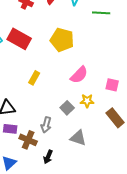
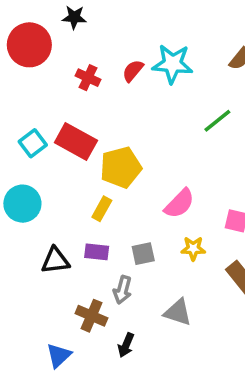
green line: (101, 13) -> (217, 121), moved, turned -42
yellow pentagon: (62, 40) -> (121, 167), moved, turned -30
gray square: (67, 108) -> (143, 254), moved, turned 32
purple rectangle: (10, 129) -> (97, 252), moved

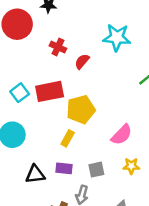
red semicircle: (133, 71) -> (82, 61), moved
red rectangle: (76, 141) -> (50, 91), turned -40

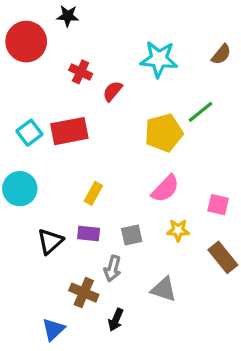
yellow pentagon: (81, 109) -> (164, 133), moved
black triangle: (35, 174) -> (50, 241), turned -35

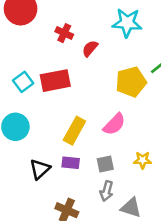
pink semicircle: (165, 189) -> (114, 124), moved
yellow rectangle: (93, 193) -> (74, 131), size x1.5
gray arrow: (113, 269) -> (107, 191), moved

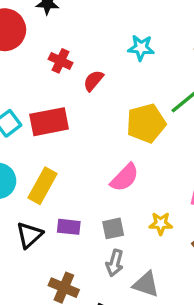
cyan star: (127, 23) -> (141, 48), size x0.7
yellow rectangle: (74, 131) -> (42, 186), moved

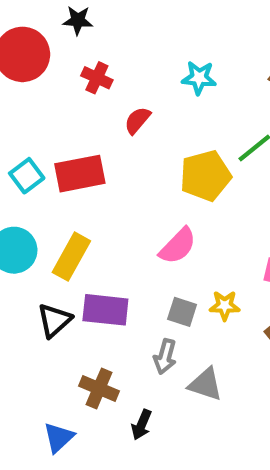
red cross: (61, 61) -> (97, 78), moved
purple rectangle: (69, 227) -> (105, 310), size x1.5
gray square: (113, 228) -> (182, 312), moved, turned 30

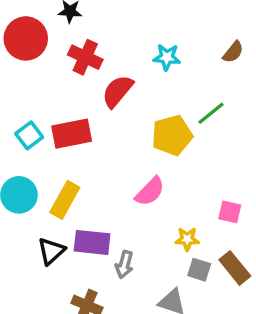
red cross: (97, 78) -> (85, 57), size x1.4
red semicircle: (137, 120) -> (118, 91), size x1.5
gray square: (182, 312) -> (199, 270), moved
gray arrow: (165, 357) -> (124, 265), moved

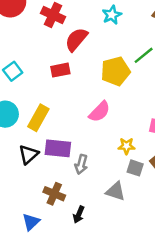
cyan star: (167, 57) -> (112, 15), turned -30
red rectangle: (72, 134) -> (60, 70), moved, size x0.7

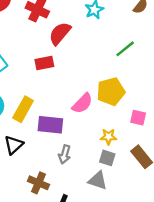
yellow pentagon: (115, 71) -> (111, 92), moved
purple rectangle: (58, 148) -> (50, 125), moved
gray square: (135, 168) -> (107, 158), moved

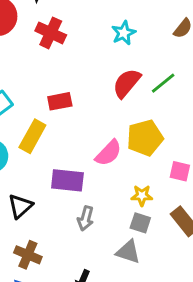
red semicircle: (60, 33) -> (127, 83), moved
yellow rectangle: (23, 109) -> (32, 136), moved
brown cross: (38, 183) -> (28, 255), moved

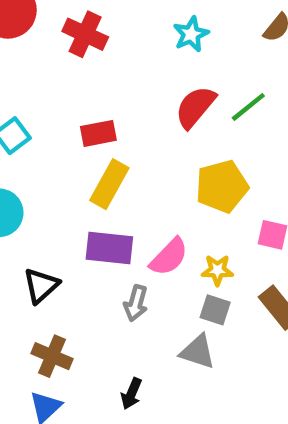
yellow rectangle: (32, 136) -> (109, 184), moved
pink semicircle: (108, 153) -> (169, 257), moved

